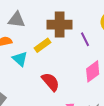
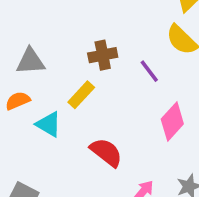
brown cross: (60, 25) -> (103, 55), size x0.7

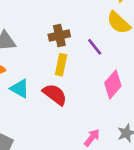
yellow rectangle: (81, 95) -> (61, 65), moved, turned -30
red semicircle: (106, 152) -> (55, 94), moved

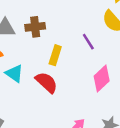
brown cross: (59, 35) -> (35, 27), moved

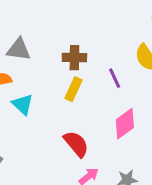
brown cross: (35, 27) -> (74, 58), moved
red semicircle: (46, 82) -> (76, 144), moved

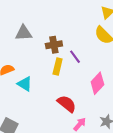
gray triangle: (19, 49) -> (24, 33), moved
purple line: (115, 78) -> (75, 57), moved

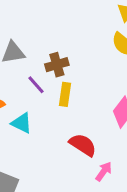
purple line: (75, 57) -> (36, 85), moved

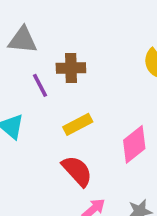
yellow rectangle: (65, 94) -> (78, 124), moved, turned 40

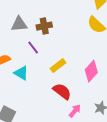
brown cross: (71, 68) -> (44, 26), moved

